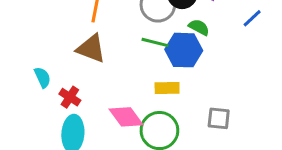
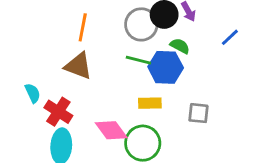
red cross: (70, 97) -> (58, 112), size x1.4
gray square: (219, 118) -> (198, 113), moved

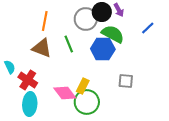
green semicircle: (180, 46) -> (113, 34), size x1.6
green line: (138, 60) -> (69, 44), moved, turned 54
yellow rectangle: (150, 103) -> (83, 86), moved, turned -63

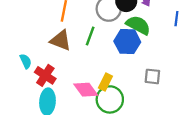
blue line: (148, 28) -> (176, 19), turned -40
green line: (69, 44) -> (90, 36), turned 42

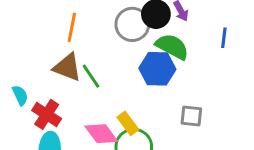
green line: (90, 36) -> (91, 76), moved, turned -54
yellow rectangle: (105, 82) -> (128, 123), turned -63

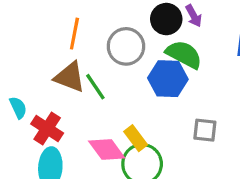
gray circle: (132, 24) -> (126, 46), moved

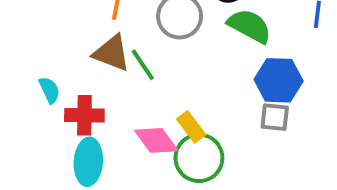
blue hexagon: (168, 79) -> (279, 80), moved
red cross: (47, 129) -> (84, 115), turned -32

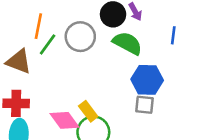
brown triangle: (112, 53) -> (19, 61), moved
green line: (143, 65) -> (48, 44), moved, turned 70

